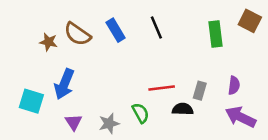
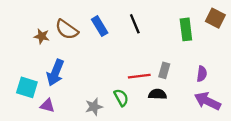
gray rectangle: (200, 91) -> (164, 70), moved
purple triangle: (73, 122) -> (47, 106), moved, turned -42

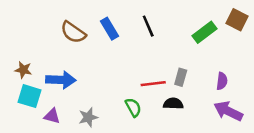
green rectangle: (186, 29) -> (204, 32), turned 60
brown star: (42, 36) -> (23, 70), moved
blue arrow: (55, 73) -> (61, 80), turned -110
gray star: (94, 107) -> (88, 117), moved

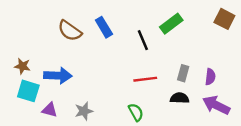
black line: (148, 26) -> (143, 40), moved
green rectangle: (204, 32) -> (171, 24), moved
gray rectangle: (181, 77) -> (183, 73), moved
black semicircle: (173, 104) -> (180, 98), moved
green semicircle: (133, 107) -> (136, 112), moved

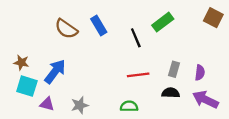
blue arrow: (58, 76) -> (55, 71), turned -55
green semicircle: (136, 112) -> (129, 106), turned -60

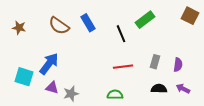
brown star: (21, 62) -> (19, 28), moved
black semicircle: (171, 93) -> (159, 89), moved
purple arrow: (205, 100) -> (183, 89), size x0.6
purple triangle: (47, 104) -> (52, 88), moved

